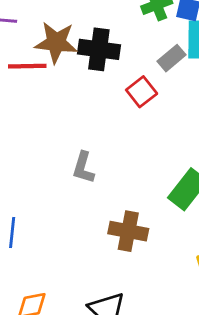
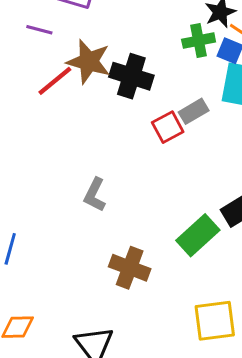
gray rectangle: (172, 58) -> (194, 111), moved
red line: (27, 66) -> (55, 81), turned -48

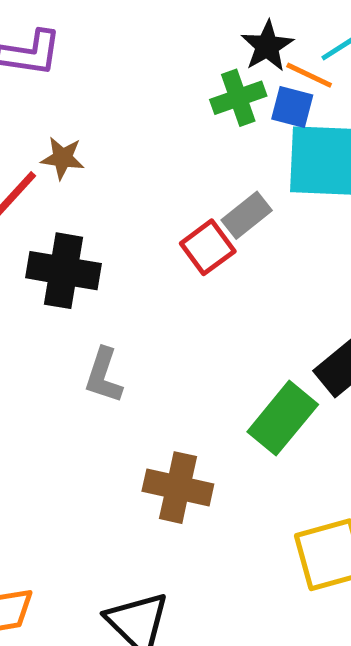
brown star: (89, 62) -> (62, 158), size x0.6
black cross: (131, 76) -> (63, 271), moved

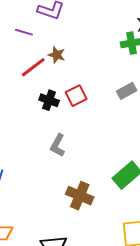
red square: (208, 247) -> (76, 96), moved
black cross: (63, 271) -> (49, 100), size x0.7

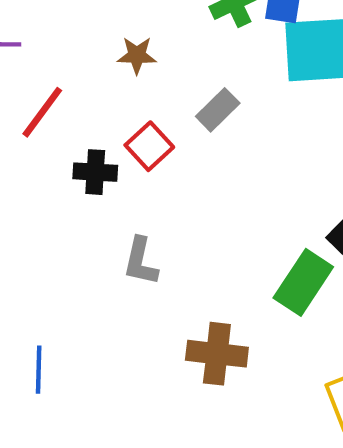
brown star: (57, 55) -> (137, 55), moved
gray rectangle: (127, 91) -> (218, 110), moved

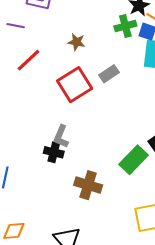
red square: (149, 146) -> (75, 85), size x1.6
black cross: (95, 172) -> (54, 152), moved

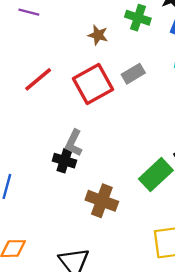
green cross: (125, 26) -> (138, 18), moved, turned 30
red line: (29, 60) -> (38, 79), moved

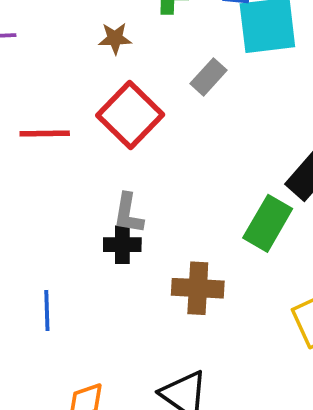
gray rectangle: (133, 74) -> (208, 77), moved
red line: (38, 79) -> (45, 134), turned 56

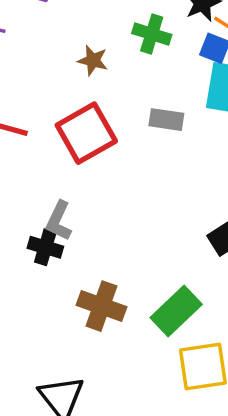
gray rectangle: (208, 77) -> (166, 120), turned 40
green rectangle: (268, 223) -> (176, 311), moved

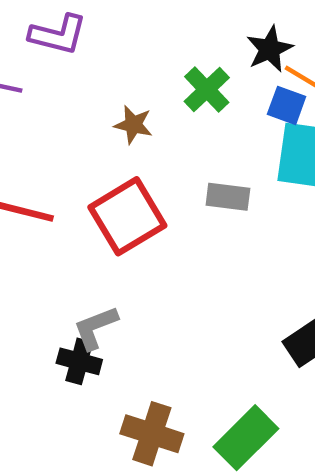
green cross: (152, 34) -> (207, 90), turned 30
gray L-shape: (59, 221) -> (95, 328), turned 45

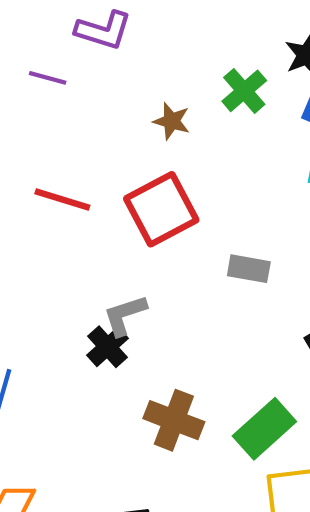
gray rectangle: (228, 197) -> (249, 269), moved
black cross: (79, 361) -> (108, 347), turned 30

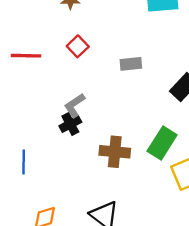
red square: (161, 209) -> (78, 46), size x0.6
black cross: (108, 347) -> (70, 124), turned 30

